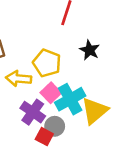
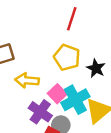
black star: (90, 50) -> (96, 68), moved
yellow pentagon: (47, 63) -> (67, 57), moved

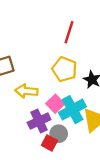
purple cross: (40, 112) -> (39, 121), turned 30

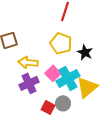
purple cross: (39, 121) -> (29, 83), moved
gray circle: (59, 134) -> (63, 103), moved

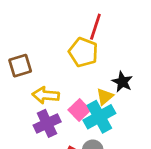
yellow pentagon: (61, 43) -> (83, 52), moved
yellow triangle: (87, 87) -> (105, 97), moved, size x0.6

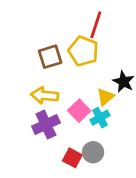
brown square: (20, 66) -> (50, 57), moved
cyan cross: (99, 117) -> (100, 118), size x0.6

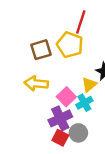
purple cross: (46, 125) -> (60, 118), moved

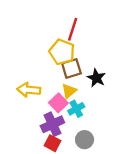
brown square: (41, 50) -> (71, 68), moved
yellow triangle: (89, 85) -> (69, 91), moved
gray circle: (78, 133) -> (85, 140), moved

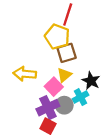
black star: (96, 78) -> (91, 81), moved
cyan cross: (76, 109) -> (81, 97), moved
gray circle: (85, 140) -> (64, 105), moved

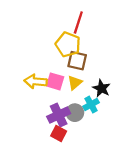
brown square: (67, 53) -> (77, 61), turned 30
pink square: (54, 87) -> (55, 81), moved, turned -30

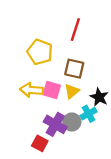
yellow pentagon: (68, 44) -> (40, 52), moved
purple cross: (59, 115) -> (55, 124), turned -35
red square: (59, 133) -> (40, 143), moved

